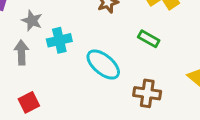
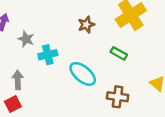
gray arrow: (21, 52) -> (18, 80), moved
red square: (29, 102) -> (13, 104), moved

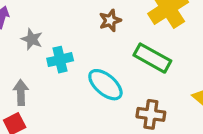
green rectangle: (119, 53) -> (152, 58), size x1.6

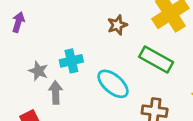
gray star: (32, 39) -> (38, 71), moved
gray arrow: (21, 92) -> (56, 92), moved

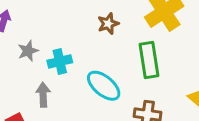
green rectangle: (156, 59) -> (149, 60), turned 52
gray star: (38, 71) -> (28, 51), moved, turned 30

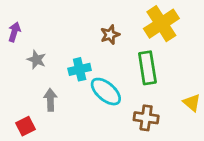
gray star: (28, 51) -> (37, 60), turned -30
cyan cross: (60, 61) -> (80, 69), moved

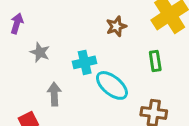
green rectangle: (147, 68) -> (155, 61), size x0.6

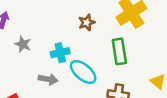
green rectangle: (155, 61) -> (119, 51), size x1.5
gray arrow: (54, 94) -> (48, 79), moved, turned 102

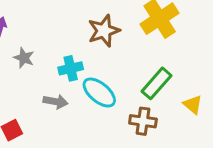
brown star: (87, 22) -> (104, 31), size x1.5
green rectangle: (119, 51) -> (157, 83), moved, turned 50

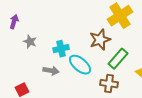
brown star: (104, 31) -> (100, 40), moved

